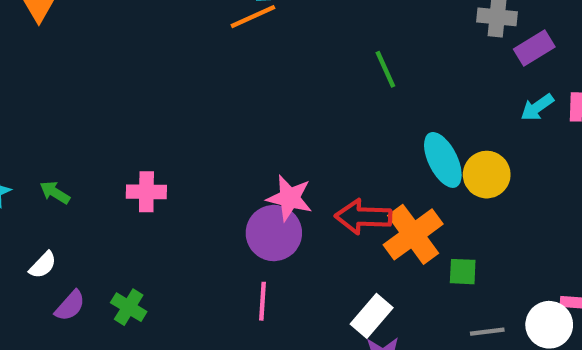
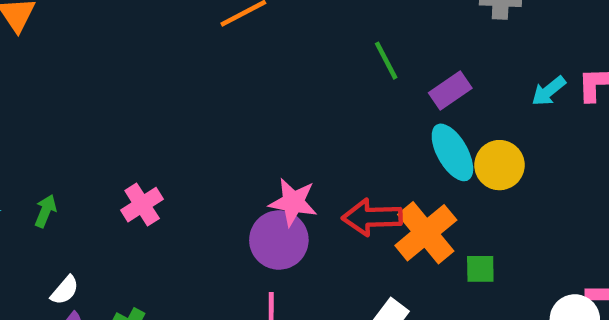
purple rectangle: (534, 48) -> (450, 90), moved
green arrow: (55, 192) -> (45, 211), turned 84
pink cross: (146, 192) -> (142, 205), turned -30
white semicircle: (43, 265) -> (65, 290), moved

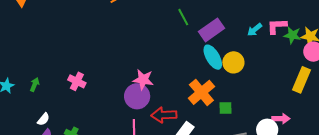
purple rectangle: (450, 90) -> (212, 30), size x1.4
pink cross: (142, 205) -> (77, 81), turned -30
red arrow: (372, 217) -> (164, 115), moved

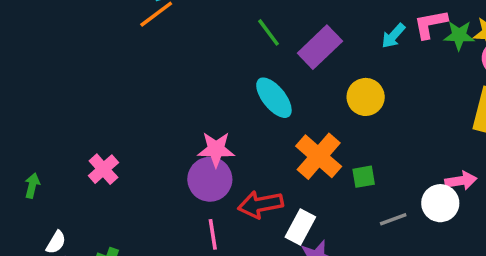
cyan ellipse: (213, 57) -> (274, 98), moved
pink cross: (77, 81) -> (103, 169), turned 30

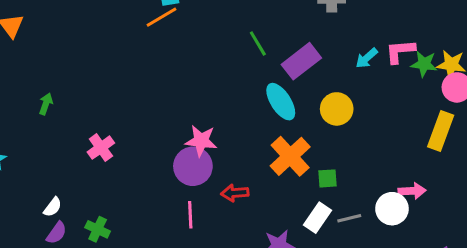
cyan ellipse: (274, 98) -> (281, 102), moved
green arrow: (32, 186) -> (46, 104), moved
red arrow: (260, 204) -> (235, 193), size x0.7
white rectangle: (300, 227) -> (318, 218), moved

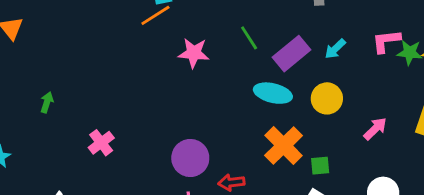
cyan arrow: (367, 58) -> (335, 49), moved
cyan ellipse: (281, 102) -> (273, 93), turned -42
pink star: (201, 141) -> (194, 53), moved
pink arrow: (412, 191) -> (375, 129), moved, turned -40

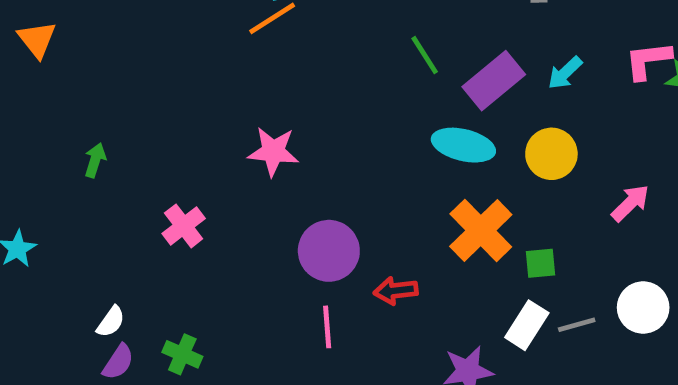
pink star: (194, 53) -> (273, 151), moved

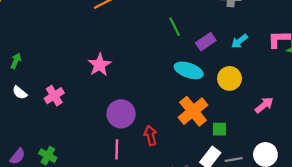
purple rectangle: (494, 81) -> (206, 42), size x0.7
pink star: (273, 151) -> (100, 65), turned 30
red arrow: (396, 291) -> (151, 135), turned 78
white semicircle: (111, 322) -> (20, 93), moved, turned 88

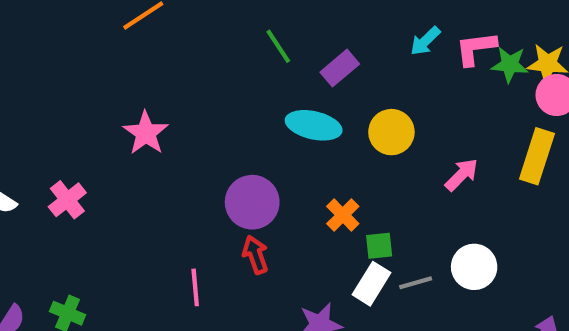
cyan arrow: (239, 41) -> (425, 41), moved
orange cross: (193, 111) -> (343, 215), moved, size x0.6
purple circle: (121, 114) -> (252, 202), moved
green square: (219, 129) -> (379, 246), moved

